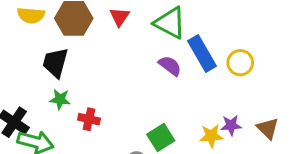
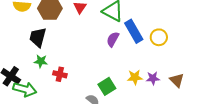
purple semicircle: (170, 66) -> (113, 39), turned -98
yellow star: (211, 136) -> (135, 77), moved

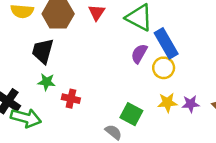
yellow circle: (159, 37) -> (164, 68), moved
green square: (107, 86) -> (131, 114), turned -30

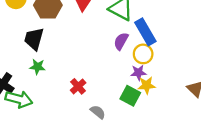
red cross: (71, 99) -> (78, 86), moved, turned 35
purple star: (191, 104) -> (138, 73), moved
green square: (131, 114) -> (130, 96), moved

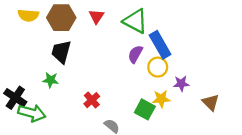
black trapezoid: (34, 39) -> (61, 52), moved
purple star: (138, 73) -> (181, 84), moved

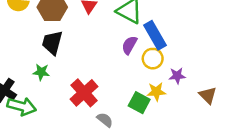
red cross: (92, 100) -> (84, 93), size x1.6

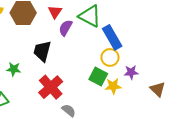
black trapezoid: (52, 43) -> (42, 51), moved
purple semicircle: (129, 45) -> (65, 28), moved
green square: (139, 103) -> (98, 77), moved

